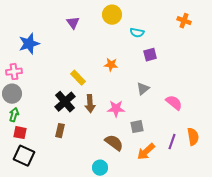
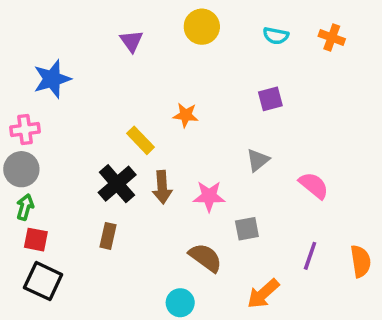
cyan semicircle: (137, 33) -> (276, 36), moved
orange star: (111, 65) -> (186, 115), moved
orange semicircle: (193, 137) -> (361, 261), moved
orange arrow: (146, 152) -> (263, 294), moved

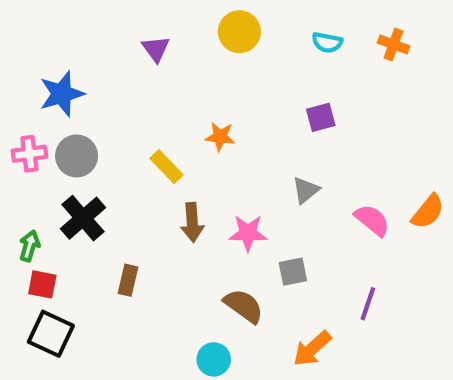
gray circle: (21, 169) -> (77, 156), moved
black cross: (117, 184) -> (83, 218), moved
orange semicircle: (361, 261) -> (428, 212), moved, turned 48

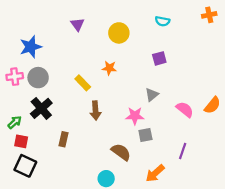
yellow circle: (239, 32) -> (119, 33), moved
orange cross: (394, 45) -> (209, 15), moved, turned -32
pink star: (248, 233) -> (135, 116), moved
green arrow: (29, 246) -> (15, 122), turned 32

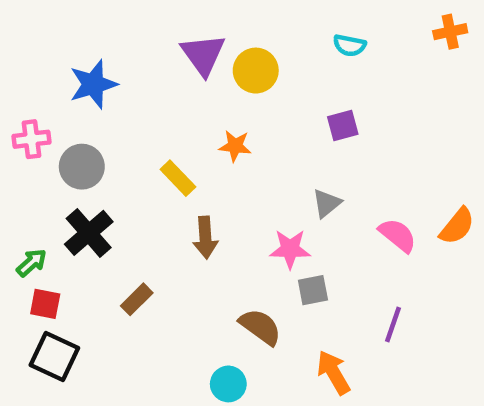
purple triangle: (77, 24) -> (203, 55), moved, size x1.5
blue star: (31, 47) -> (93, 84), moved
pink cross: (15, 77) -> (32, 139), moved
brown rectangle: (64, 139) -> (137, 299), turned 32
orange arrow: (155, 173) -> (334, 373), turned 102

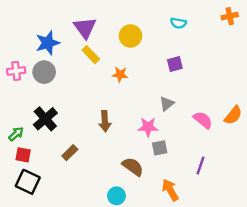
purple triangle: (203, 55) -> (85, 28), moved
gray circle: (82, 167) -> (44, 72), moved
yellow rectangle: (178, 178) -> (91, 55), moved

